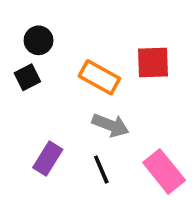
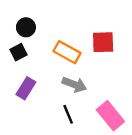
purple rectangle: (48, 158) -> (26, 88), moved

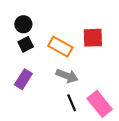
black square: (18, 52) -> (26, 44), moved
black line: (68, 114) -> (72, 103), moved

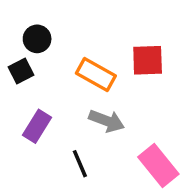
black square: (26, 44) -> (21, 71), moved
black line: (72, 103) -> (80, 164), moved

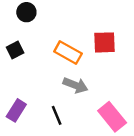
black circle: (37, 39) -> (26, 12), moved
purple rectangle: (37, 126) -> (16, 110), moved

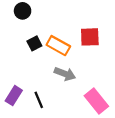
black square: (15, 50) -> (34, 43), moved
black line: (57, 115) -> (39, 100), moved

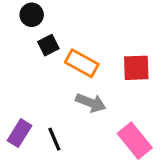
red square: (90, 37) -> (136, 68), moved
black square: (34, 43) -> (48, 45), moved

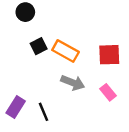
black square: (48, 45) -> (39, 46), moved
pink rectangle: (135, 141) -> (108, 92), moved, size x0.6

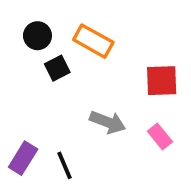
black circle: (25, 12) -> (37, 36), moved
orange rectangle: (65, 51) -> (93, 41), moved

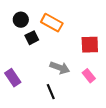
purple rectangle: (23, 158) -> (13, 78), moved, turned -66
black line: (64, 165) -> (51, 92), moved

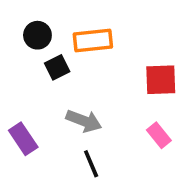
orange rectangle: (52, 23) -> (93, 41), turned -35
gray arrow: (60, 68) -> (84, 121), moved

